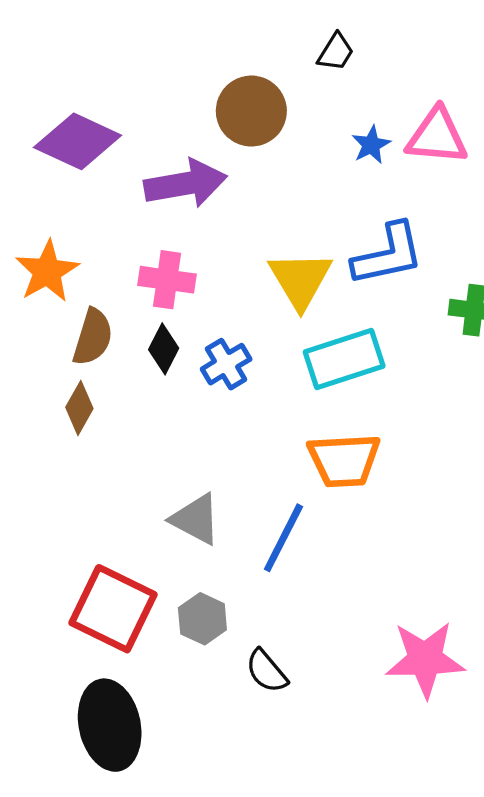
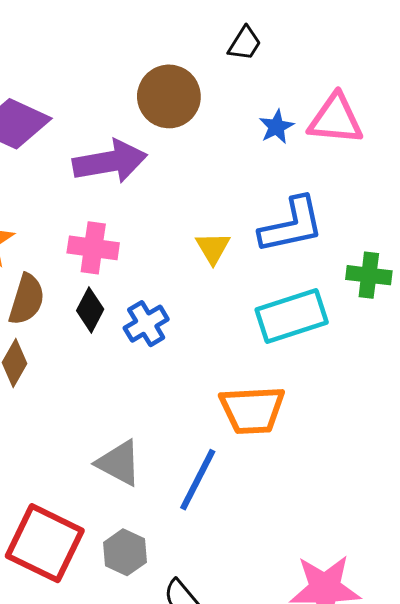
yellow triangle: (300, 280) -> (213, 248), size x0.6
cyan rectangle: (344, 359) -> (292, 316), moved

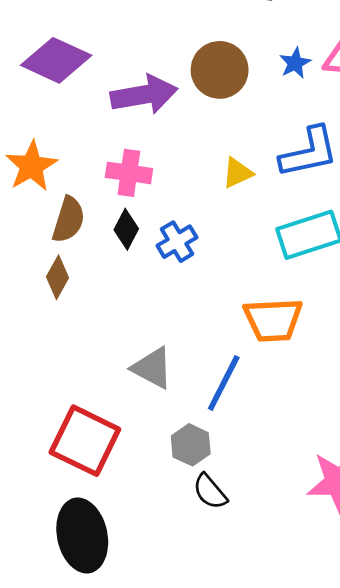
brown circle: (169, 96) -> (220, 70), moved
yellow triangle: (213, 248) -> (237, 173), turned 36
gray hexagon: (125, 552) -> (191, 445), moved

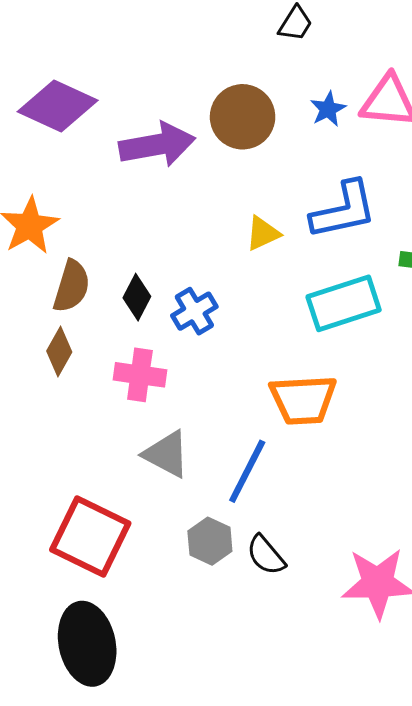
pink cross: (129, 173) -> (140, 375), moved
black semicircle: (210, 492) -> (266, 555), moved

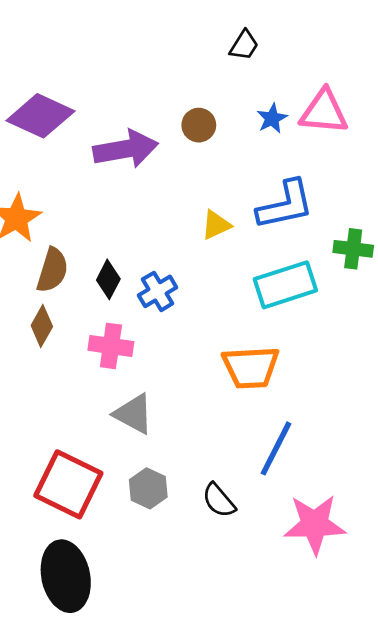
brown circle: (243, 117) -> (199, 125), size x0.6
blue line: (247, 471) -> (276, 448), moved
gray hexagon: (210, 541) -> (148, 488), moved

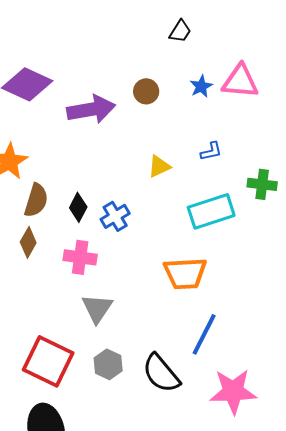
blue L-shape: (285, 205) -> (211, 151), size x0.5
gray triangle: (134, 414) -> (97, 308), turned 36
black semicircle: (219, 500) -> (161, 373), size x1.5

